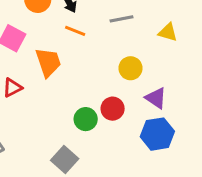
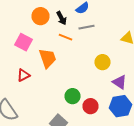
gray line: (122, 19) -> (86, 27), moved
red circle: (113, 109) -> (90, 106), moved

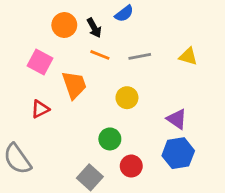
gray line: (86, 27) -> (140, 56), moved
yellow circle: (102, 62) -> (127, 98), moved
red circle: (90, 106) -> (131, 166), moved

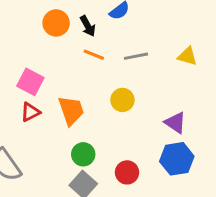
pink square: (40, 62) -> (30, 82), moved
orange trapezoid: (74, 85) -> (71, 111), moved
green circle: (110, 139) -> (83, 154), moved

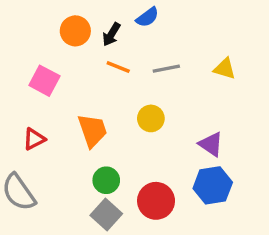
black arrow: (88, 26) -> (111, 34), turned 60
pink square: (30, 82) -> (44, 81), moved
red triangle: (30, 112) -> (34, 139), moved
red circle: (127, 172) -> (156, 201), size x1.4

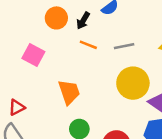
yellow circle: (151, 118) -> (133, 83), moved, size x1.6
red triangle: (34, 139) -> (17, 107), moved

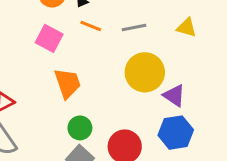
pink square: (33, 55) -> (49, 38), moved

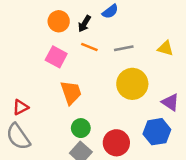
purple triangle: (174, 96) -> (170, 102), moved

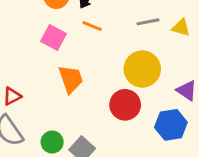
gray line: (124, 48) -> (148, 22), moved
green circle: (81, 128) -> (52, 142), moved
red circle: (116, 143) -> (125, 105), moved

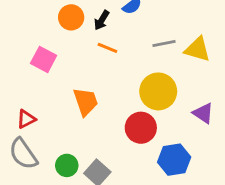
yellow triangle: (181, 28) -> (197, 49), size x1.4
pink square: (54, 38) -> (44, 59), moved
blue hexagon: (171, 125) -> (174, 160), moved

